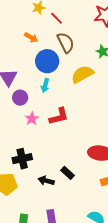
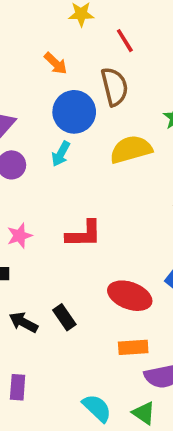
red line: (57, 18) -> (125, 41), moved
red L-shape: (59, 116) -> (84, 234), moved
pink star: (32, 119) -> (20, 236), moved

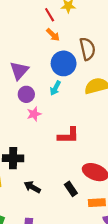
red line: (125, 41) -> (50, 15), moved
pink star: (20, 236) -> (34, 114), moved
black rectangle: (64, 317) -> (71, 189), moved

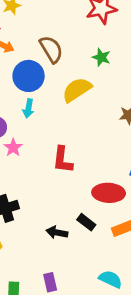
red L-shape: (68, 136) -> (63, 160), turned 115
black arrow: (32, 187) -> (57, 232), moved

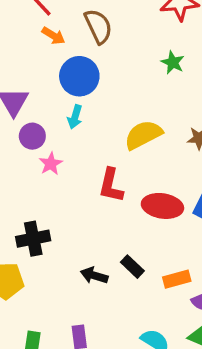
brown semicircle: (51, 49) -> (98, 26), moved
yellow semicircle: (77, 90) -> (143, 135), moved
red ellipse: (109, 193) -> (162, 206), moved

